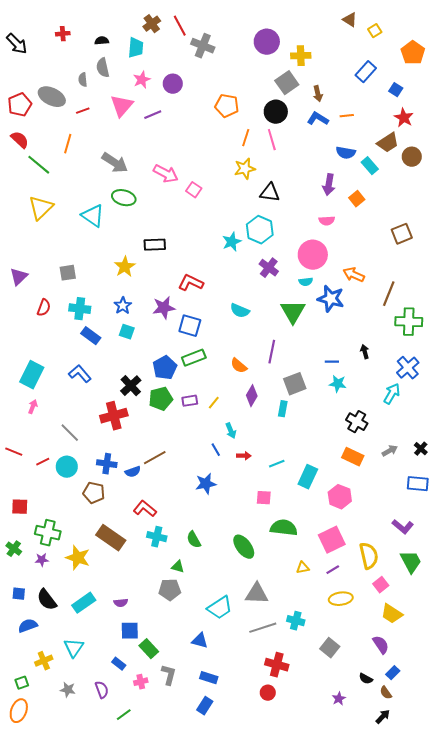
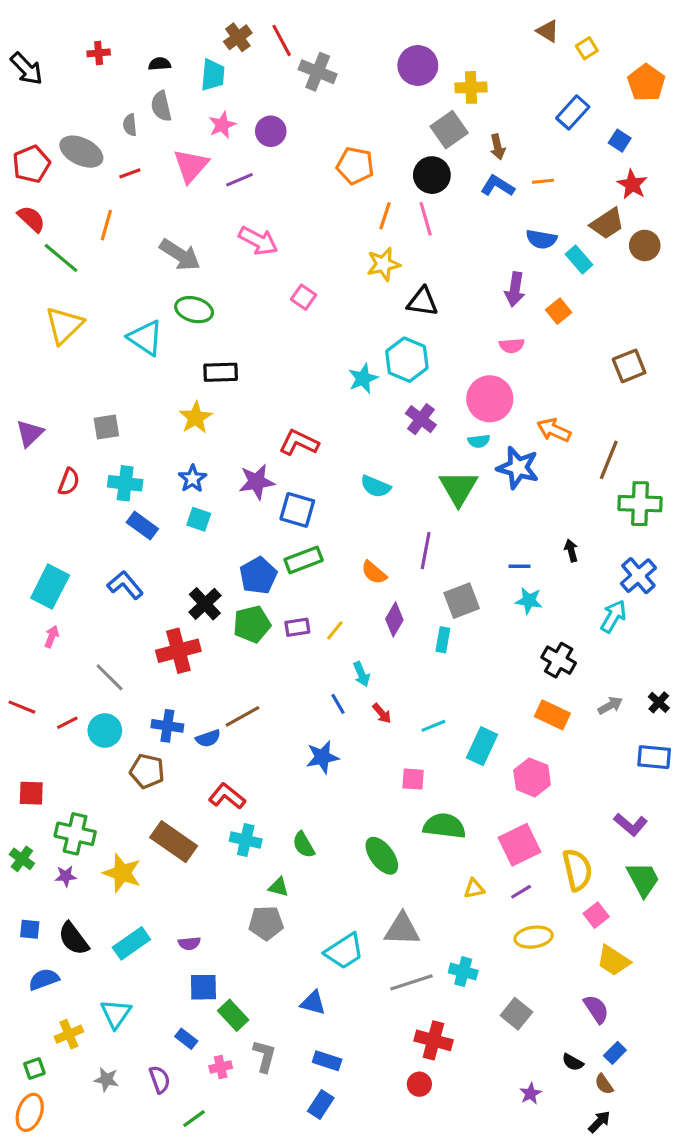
pink arrow: (166, 174) -> (258, 241), moved
black rectangle: (155, 245) -> (221, 372), moved
red arrow: (244, 456) -> (382, 713), turned 48

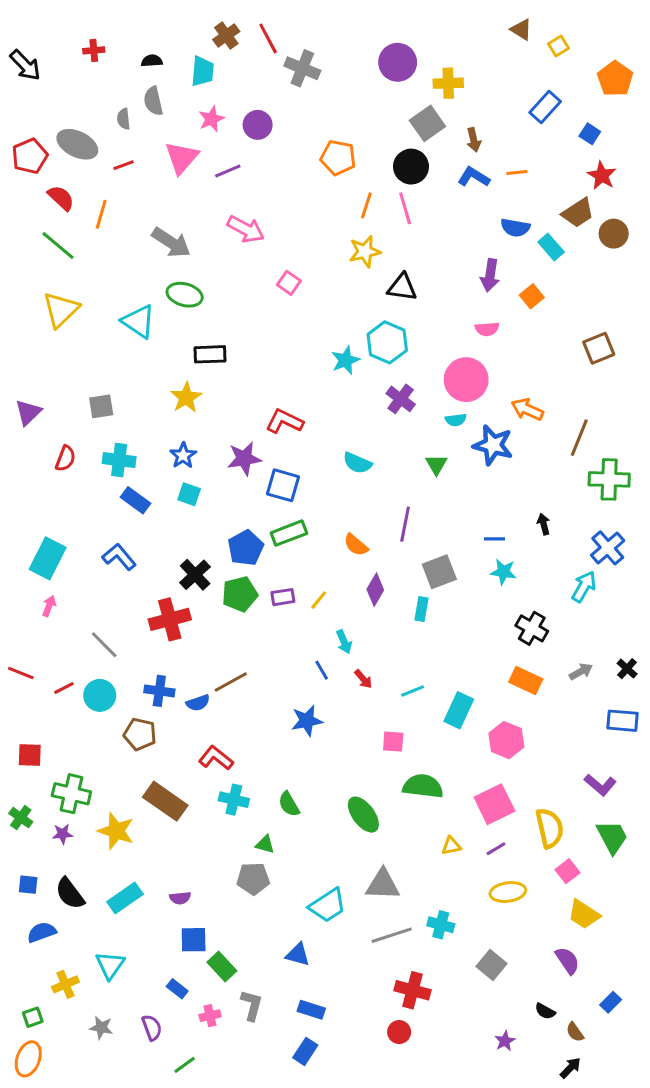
red semicircle: (31, 219) -> (61, 198), moved
green triangle: (458, 488) -> (436, 465), size x0.6
blue rectangle: (615, 1053) -> (611, 1002), moved

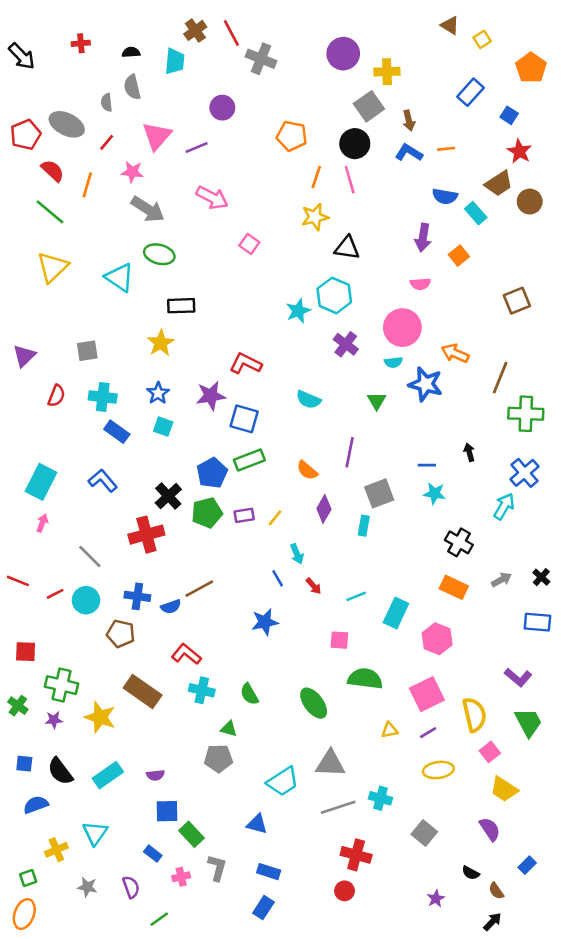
pink star: (211, 119) -> (132, 172), moved, turned 30
red line: (124, 165) -> (107, 142), turned -30

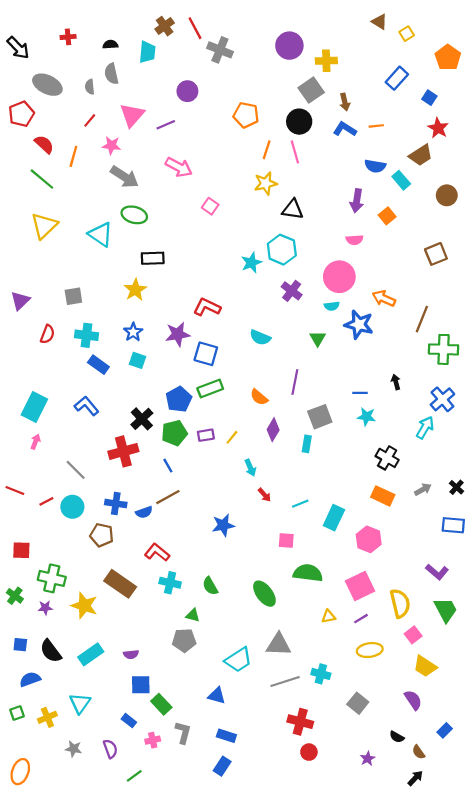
gray ellipse: (67, 124) -> (47, 85), moved
brown circle: (530, 202) -> (447, 195), moved
blue line: (278, 578) -> (168, 466), moved
green square: (28, 878) -> (17, 713), moved
red circle: (344, 891) -> (309, 752), moved

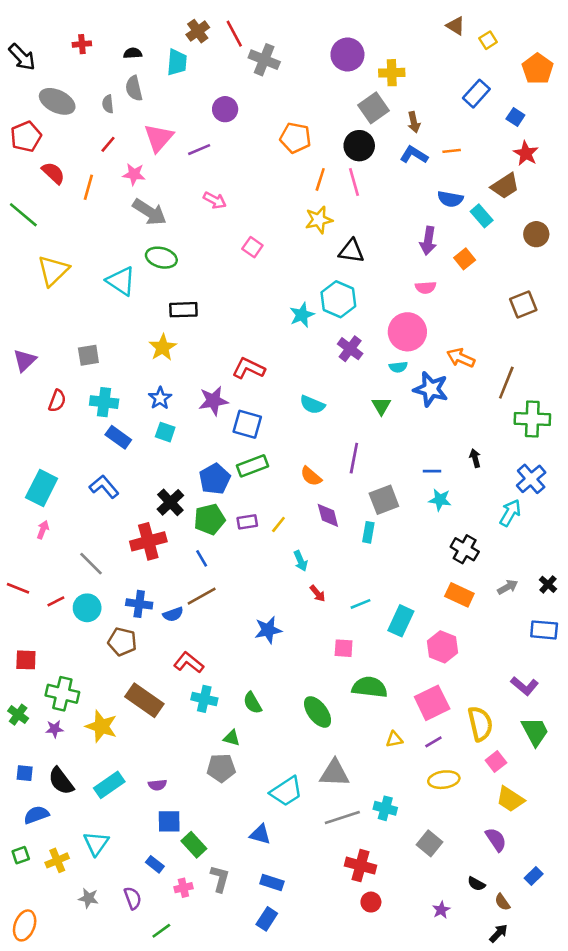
pink arrow: (179, 167) -> (215, 200), size x0.7
green line: (42, 179) -> (23, 215), moved
purple diamond: (273, 430) -> (328, 515), turned -45

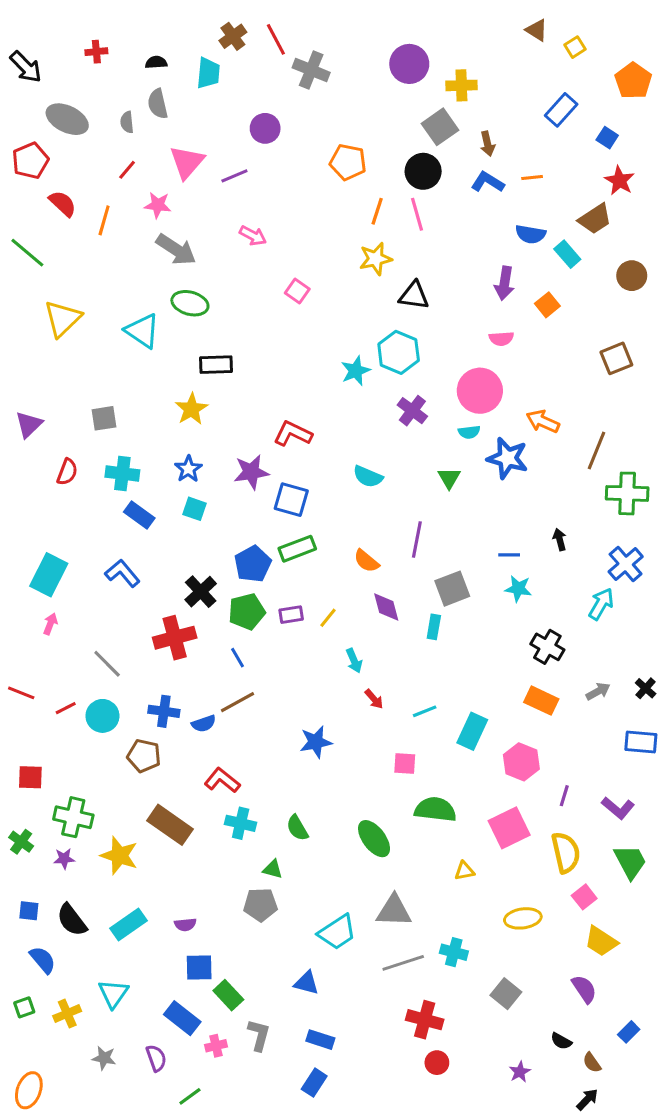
purple line: (433, 742) -> (564, 796), moved, turned -42
blue semicircle: (36, 815) -> (43, 960), turned 70
blue rectangle: (155, 864) -> (182, 1018), size x1.6

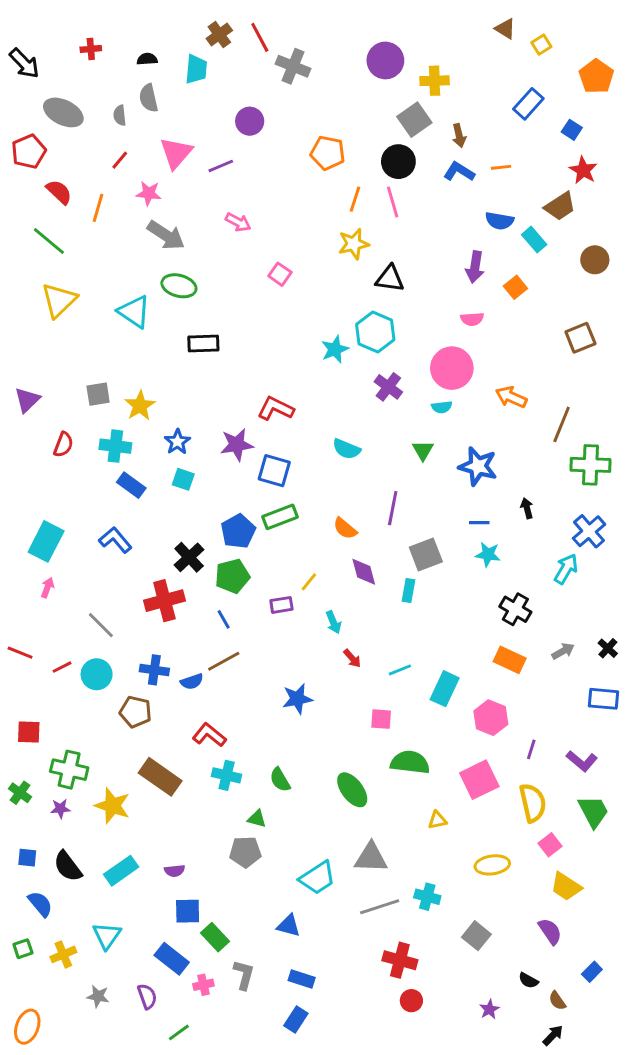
green line: (27, 253) -> (49, 241), moved
yellow star: (191, 409) -> (140, 406), moved
blue star: (507, 458) -> (478, 466), moved
purple rectangle: (291, 615) -> (281, 605), moved

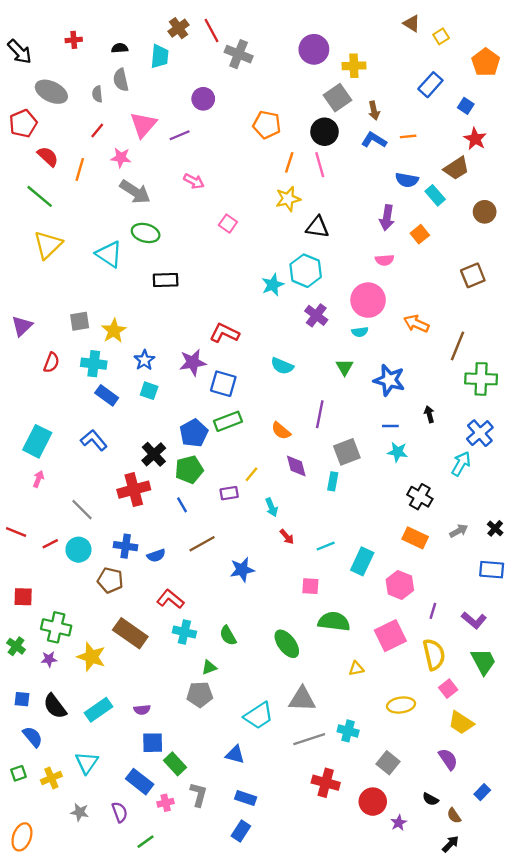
brown line: (224, 661) -> (202, 544), moved
green triangle: (257, 819) -> (209, 667), turned -35
red circle: (411, 1001) -> (373, 802), moved, size x1.5

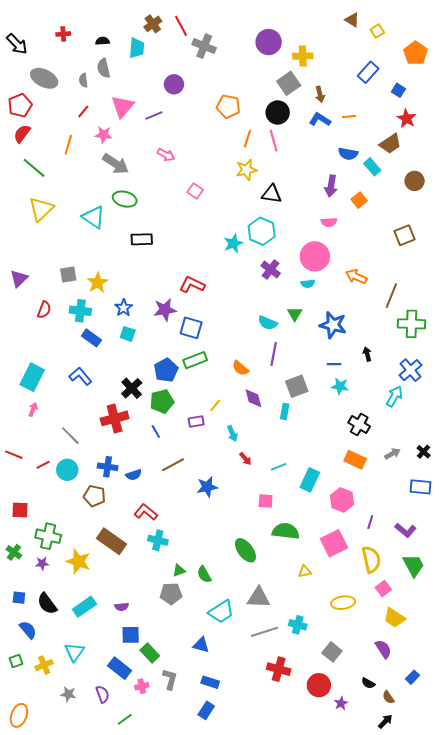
red semicircle: (48, 156) -> (22, 134), moved, turned -96
cyan semicircle: (282, 366) -> (268, 323), moved
green semicircle: (228, 636) -> (204, 574), moved

